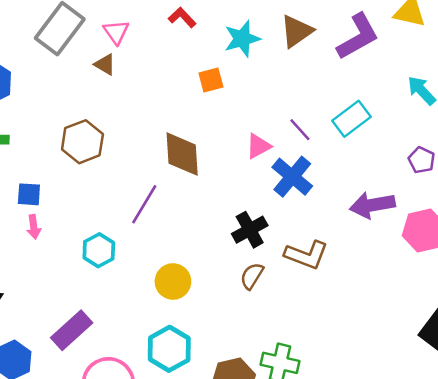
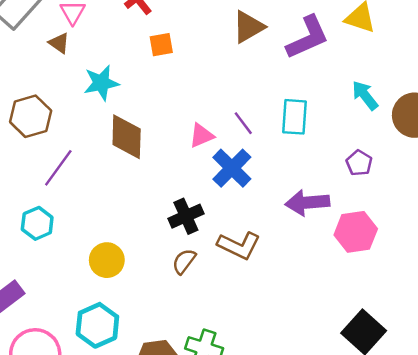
cyan star: (242, 39) -> (101, 83), moved
orange square: (211, 80) -> (161, 45), moved
cyan rectangle: (352, 119) -> (294, 117), turned -54
purple line: (144, 204) -> (58, 168), moved

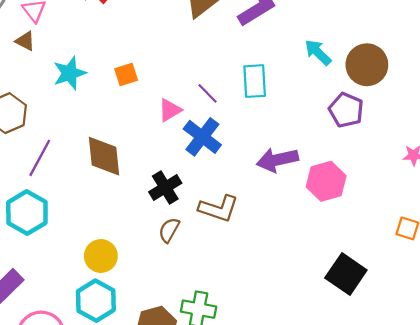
orange square: (161, 45) -> (126, 75), moved
brown diamond: (127, 137) -> (104, 156), moved
purple pentagon: (359, 163) -> (346, 110), moved, size x1.4
cyan hexagon: (37, 223) -> (27, 213), size x1.4
yellow circle: (107, 260) -> (101, 256), moved

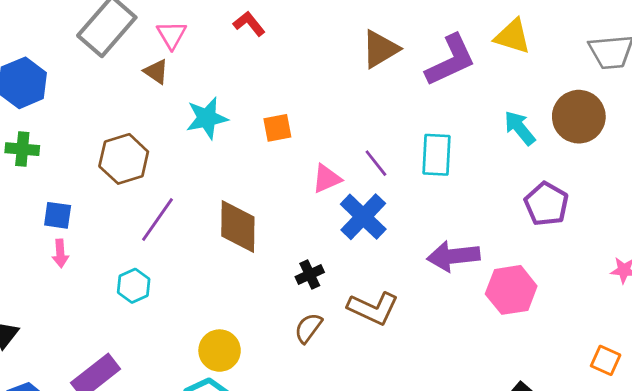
brown circle: (367, 65) -> (579, 117), moved
black cross: (165, 188) -> (310, 274), size x0.7
cyan hexagon: (27, 213) -> (134, 286), size x0.6

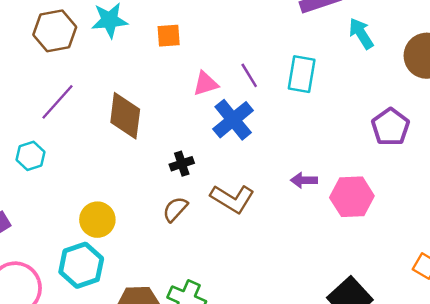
cyan arrow: (520, 128) -> (361, 34), moved
brown hexagon: (124, 159) -> (55, 31), moved
purple arrow: (453, 256) -> (304, 180), moved, size x0.6

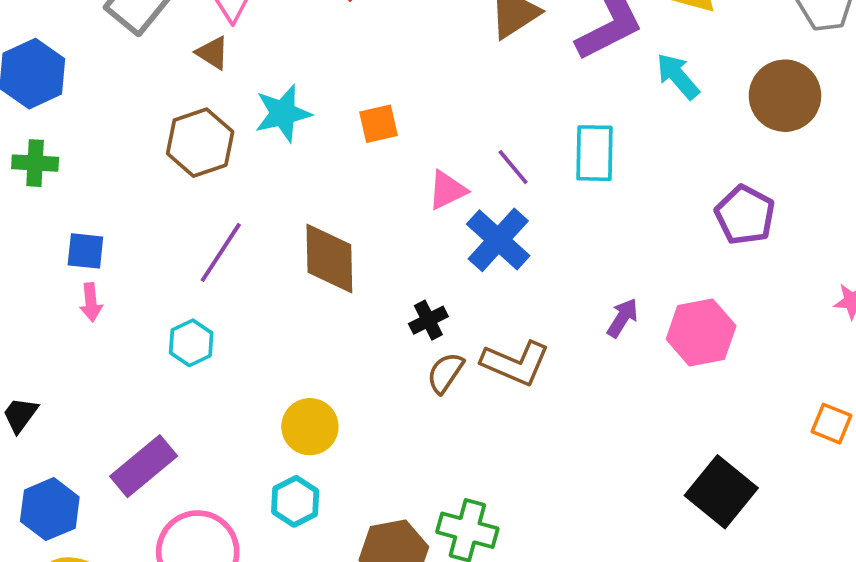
purple arrow: (304, 180) -> (623, 318), turned 130
brown semicircle: (175, 209) -> (445, 373), moved
cyan hexagon: (81, 265) -> (295, 501), size x0.7

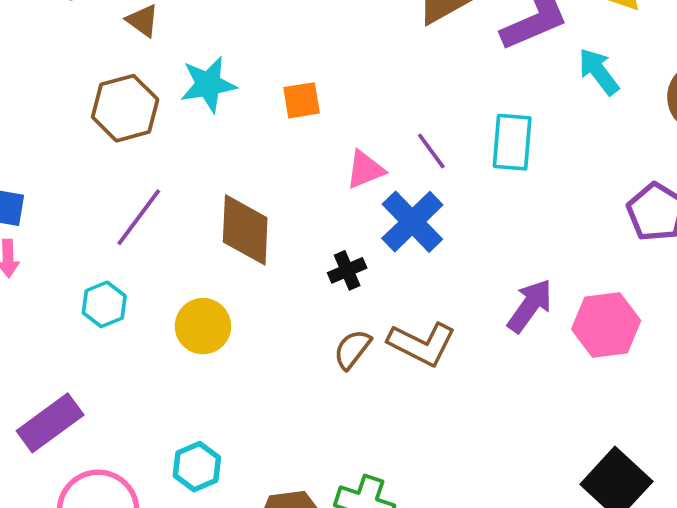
purple arrow: (623, 318) -> (530, 306), size x1.4
black cross: (428, 320) -> (347, 270), moved
yellow circle: (310, 427) -> (203, 326), moved

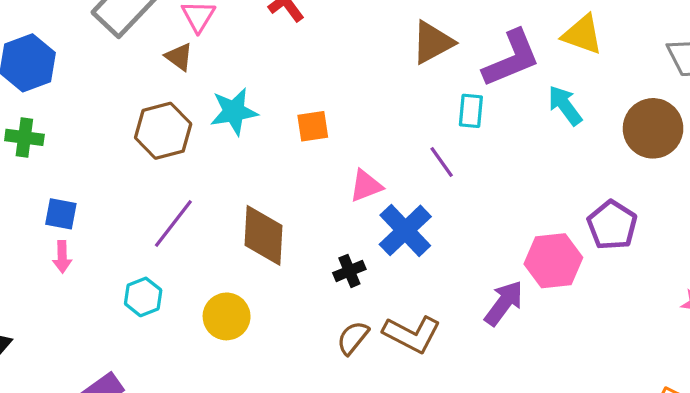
cyan rectangle: (512, 142) -> (471, 111), moved, size x0.7
purple line: (431, 151) -> (442, 162), moved
pink hexagon: (606, 325) -> (553, 261), moved

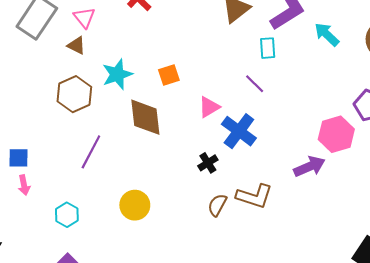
brown diamond: (263, 235) -> (145, 117), moved
cyan hexagon: (143, 297) -> (67, 215), moved
purple arrow: (504, 303) -> (309, 167), turned 40

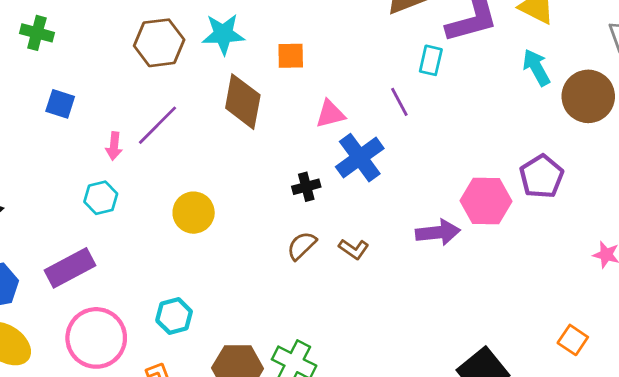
cyan arrow: (327, 34) -> (536, 67), moved
pink arrow: (24, 185) -> (114, 146), moved
brown L-shape: (254, 196) -> (354, 249), size x0.6

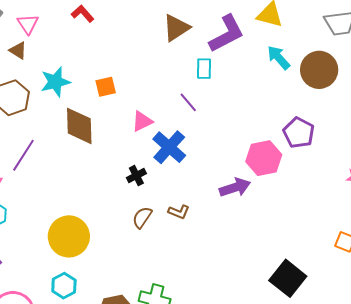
yellow circle: (194, 213) -> (69, 236), moved, size x1.4

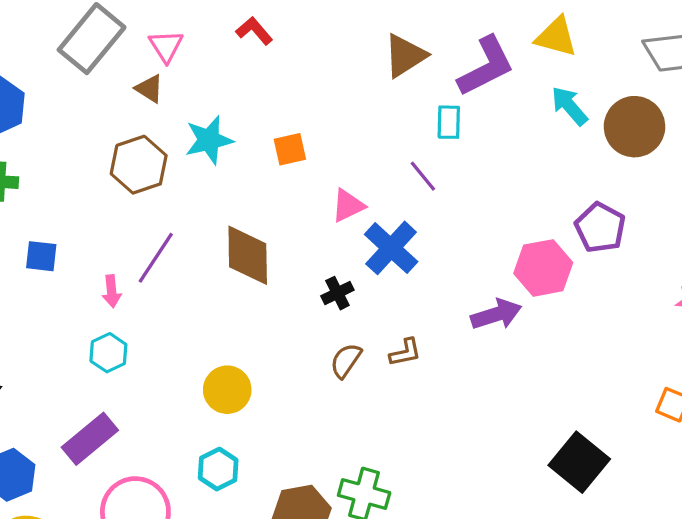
brown diamond: (79, 126) -> (248, 255), moved
brown L-shape: (179, 212) -> (405, 352), turned -35
yellow circle: (69, 236) -> (227, 390), size x0.7

